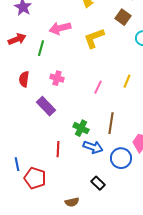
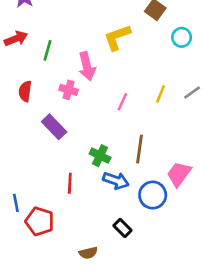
pink arrow: (60, 28) -> (87, 66), moved, turned -90

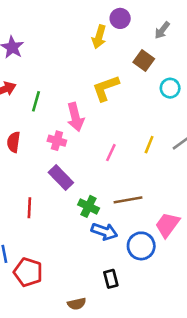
purple rectangle: (54, 127) -> (61, 178), moved
brown line: (139, 149) -> (128, 200), turned 72
red line: (70, 183) -> (29, 208), moved
black rectangle: (122, 228) -> (111, 279), turned 30

